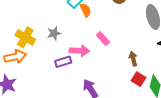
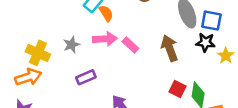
pink arrow: (79, 51) -> (105, 39), moved
brown arrow: (133, 59) -> (170, 48), moved, size x1.5

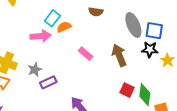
orange semicircle: (106, 13) -> (64, 27), turned -80
pink arrow: (105, 39) -> (41, 36), moved
gray star: (71, 45) -> (35, 70), moved

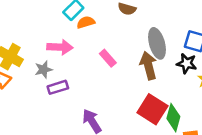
gray ellipse: (133, 25) -> (157, 43), moved
pink arrow: (41, 36) -> (60, 47), moved
red square: (127, 90) -> (152, 109), size x1.6

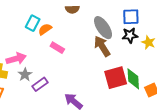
pink arrow: (60, 47) -> (16, 59), moved
pink rectangle: (108, 58) -> (57, 48), moved
red square: (152, 109) -> (116, 78), turned -30

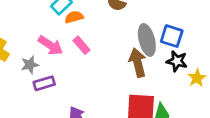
blue square: (131, 17) -> (172, 36), moved
pink arrow: (16, 59) -> (51, 45), moved, turned 30

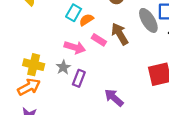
brown arrow: (138, 63) -> (120, 34), moved
purple rectangle: (44, 83) -> (79, 78), turned -35

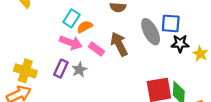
pink arrow: (75, 47) -> (71, 43), moved
gray star: (63, 67) -> (79, 70), moved
purple rectangle: (79, 78) -> (61, 69), moved

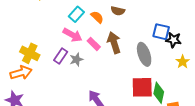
orange semicircle: (85, 27) -> (97, 17), moved, turned 64
gray ellipse: (151, 32) -> (144, 54), moved
black star: (180, 44) -> (173, 40), moved

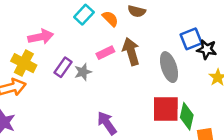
blue square: (161, 32) -> (191, 39), turned -36
pink arrow: (73, 35) -> (41, 37), moved, turned -42
pink rectangle: (94, 44) -> (105, 53), turned -72

